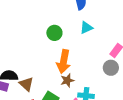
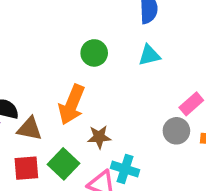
orange arrow: (64, 62) -> (72, 105), moved
brown triangle: (26, 84) -> (30, 129), turned -42

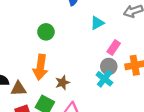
cyan triangle: (149, 55) -> (97, 23), moved
cyan cross: (125, 169) -> (104, 79), moved, turned 35

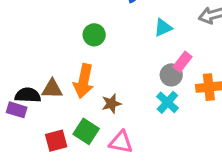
gray circle: (109, 66) -> (171, 75), moved
brown triangle: (18, 89) -> (52, 89), moved

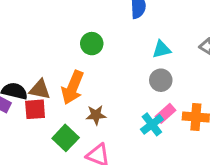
pink rectangle: (182, 62) -> (166, 113), moved
gray circle: (171, 75) -> (161, 80), moved
red square: (56, 141) -> (35, 109), moved

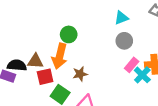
green circle: (92, 44) -> (69, 34), moved
red square: (35, 109) -> (45, 77), moved
cyan cross: (152, 124) -> (142, 75), moved

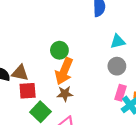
orange arrow: (60, 56) -> (64, 71), moved
pink rectangle: (132, 65) -> (121, 93), turned -32

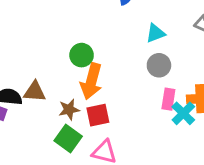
red square: (28, 91) -> (98, 115), moved
brown star: (65, 94) -> (69, 110), moved

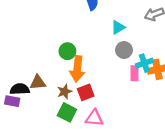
cyan cross: (183, 113) -> (144, 63), moved, turned 35

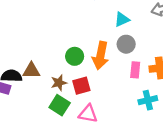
green circle: (67, 51) -> (75, 56), moved
cyan cross: (144, 63) -> (148, 100), moved
orange arrow: (77, 69) -> (101, 56), moved

